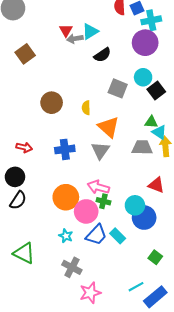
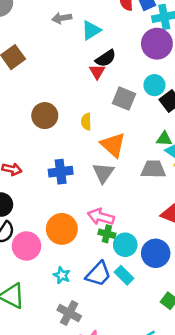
red triangle: (66, 30) -> (97, 72), moved
gray arrow: (75, 39) -> (62, 18), moved
cyan circle: (135, 205) -> (125, 245), moved
pink circle: (86, 211) -> (26, 246), moved

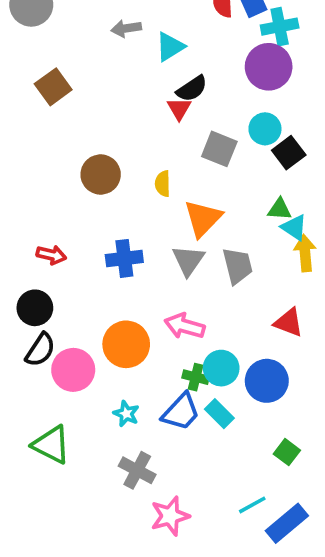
orange triangle: (113, 145) -> (203, 218), turned 32
gray trapezoid: (153, 169) -> (238, 266), moved, turned 75
green cross: (107, 234) -> (196, 377), moved

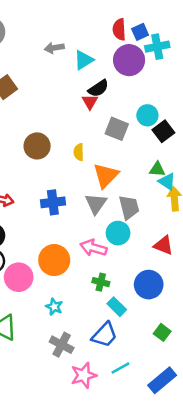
purple circle: (269, 67) -> (129, 60), moved
cyan circle: (221, 368) -> (118, 233), moved
blue trapezoid: (181, 412) -> (105, 335), moved
cyan line: (252, 505) -> (120, 368), moved

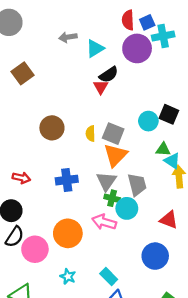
cyan circle: (147, 115) -> (148, 121), moved
gray square: (117, 129) -> (113, 134), moved
black square: (163, 131) -> (169, 114), turned -30
green cross: (101, 282) -> (112, 198), moved
cyan rectangle: (117, 307) -> (109, 276), moved

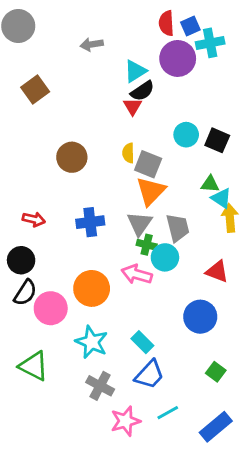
cyan triangle: (95, 48) -> (135, 71), moved
cyan circle: (148, 121) -> (186, 135), moved
yellow semicircle: (91, 134) -> (128, 153), moved
cyan star: (68, 276) -> (92, 342), size x1.6

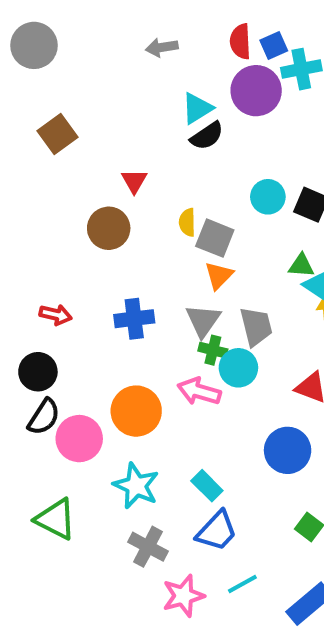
gray arrow: (92, 44) -> (162, 47), moved
red triangle: (133, 106) -> (134, 181), moved
orange triangle: (151, 191) -> (219, 275), size x0.7

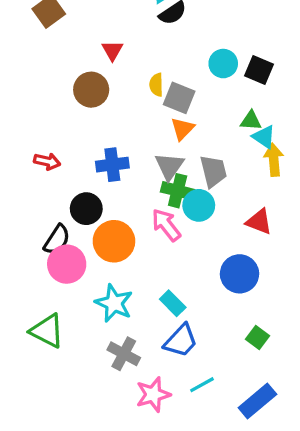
green cross: (213, 350) -> (178, 191), size x1.4
black circle: (38, 372) -> (86, 209), moved
pink arrow: (199, 391) -> (166, 225), turned 36
black semicircle: (44, 417) -> (57, 240), moved

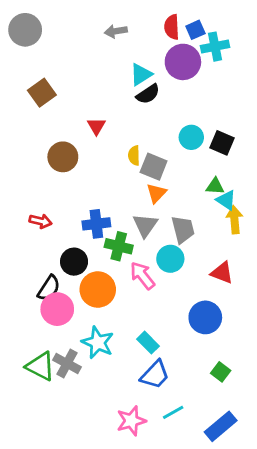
brown circle: (91, 90) -> (63, 157), moved
green cross: (178, 191) -> (119, 246), moved
gray cross: (124, 354) -> (67, 364), moved

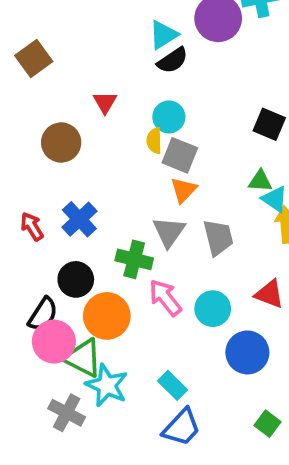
cyan circle: (191, 137) -> (169, 117), moved
red arrow: (40, 221) -> (32, 226), turned -135
blue cross: (96, 224) -> (79, 219), moved, turned -36
cyan circle: (170, 259) -> (213, 309), moved
green triangle: (40, 366) -> (83, 358), moved

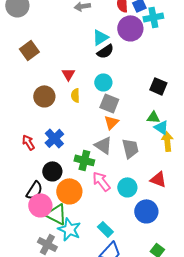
yellow semicircle: (154, 141) -> (75, 95), moved
gray triangle: (169, 232) -> (103, 145), turned -30

